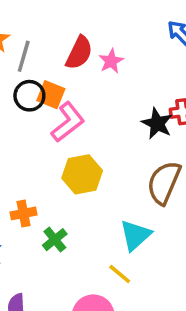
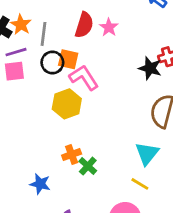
pink L-shape: (68, 122) -> (84, 78), turned -76
yellow hexagon: (82, 174) -> (67, 104), moved
orange cross: (24, 213) -> (72, 155), moved

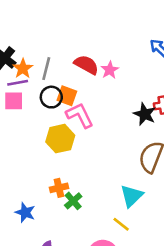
orange star: (21, 25) -> (23, 68), moved
red semicircle: (84, 25) -> (86, 65), turned -85

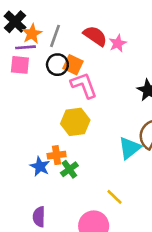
yellow hexagon: (60, 139) -> (75, 122), moved
cyan triangle: (132, 196) -> (130, 148), moved
blue star: (25, 212) -> (40, 166), moved

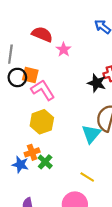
red semicircle: (95, 36) -> (42, 34), moved

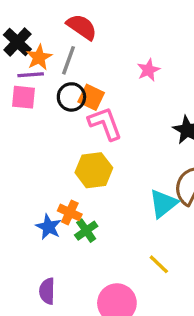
red semicircle: (42, 34) -> (82, 27), moved
orange cross: (32, 152) -> (70, 212), turned 32
yellow line: (87, 177) -> (159, 264), moved

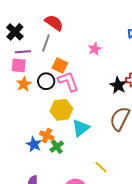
orange star: (39, 57) -> (24, 84), moved
black circle: (71, 97) -> (46, 81), moved
cyan triangle: (163, 204) -> (81, 128), moved

